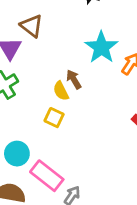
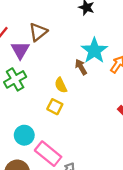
brown triangle: (32, 26) -> (38, 32), turned 42
brown arrow: (74, 79) -> (81, 67), moved

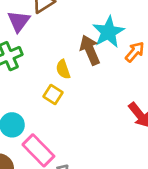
brown arrow: (81, 67) -> (90, 50), size x1.5

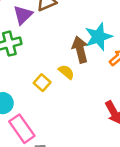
yellow semicircle: (63, 69) -> (66, 72), moved, turned 140

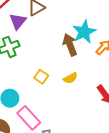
yellow semicircle: (66, 72) -> (70, 78), moved, turned 120

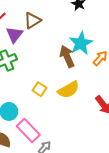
yellow semicircle: (70, 78) -> (68, 90), size x1.5

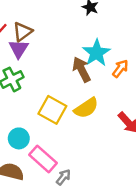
brown triangle: (32, 20) -> (23, 32), moved
yellow square: (39, 89) -> (52, 110), size x1.6

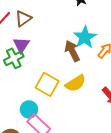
purple triangle: (19, 49) -> (21, 45), moved
cyan circle: (19, 138) -> (29, 109), moved

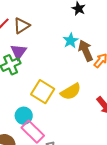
cyan star: (85, 37) -> (71, 41), moved, size x0.7
brown arrow: (72, 51) -> (86, 51), moved

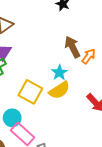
cyan star: (71, 41) -> (59, 73), moved

